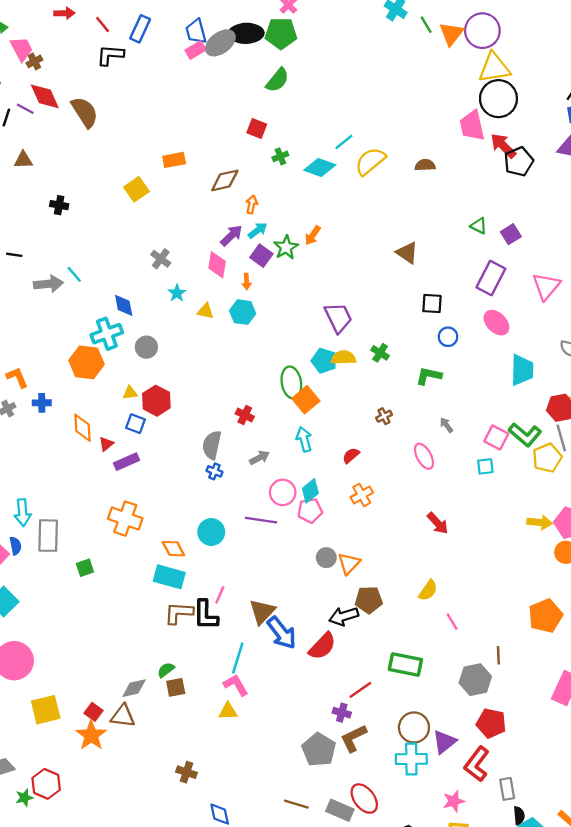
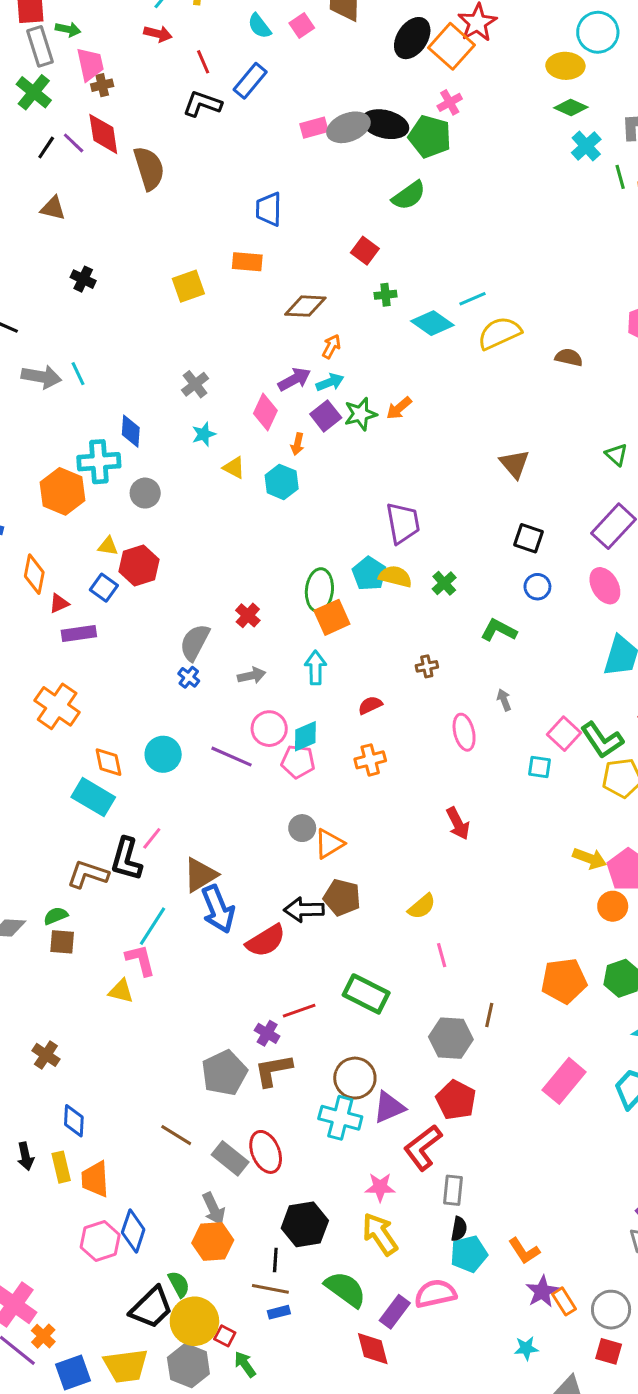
blue trapezoid: (196, 31) -> (269, 209), moved
brown L-shape: (179, 613) -> (88, 874), moved

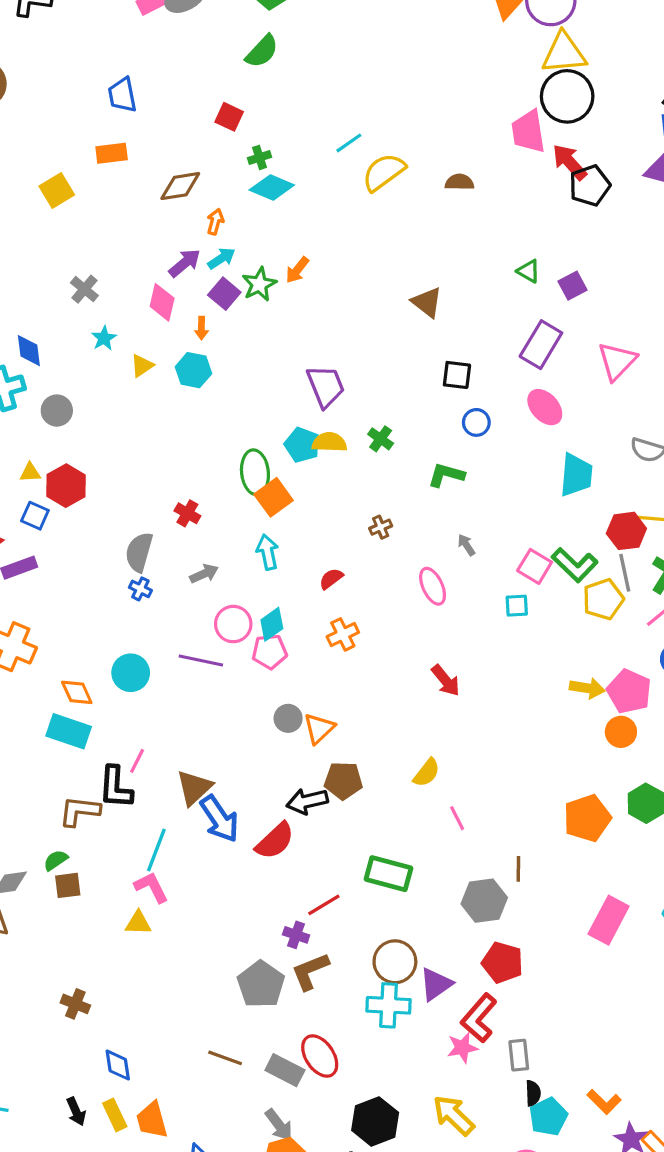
cyan diamond: (432, 323) -> (272, 187), moved
yellow triangle: (234, 468) -> (142, 366), turned -50
pink star: (380, 1187) -> (462, 1048), moved

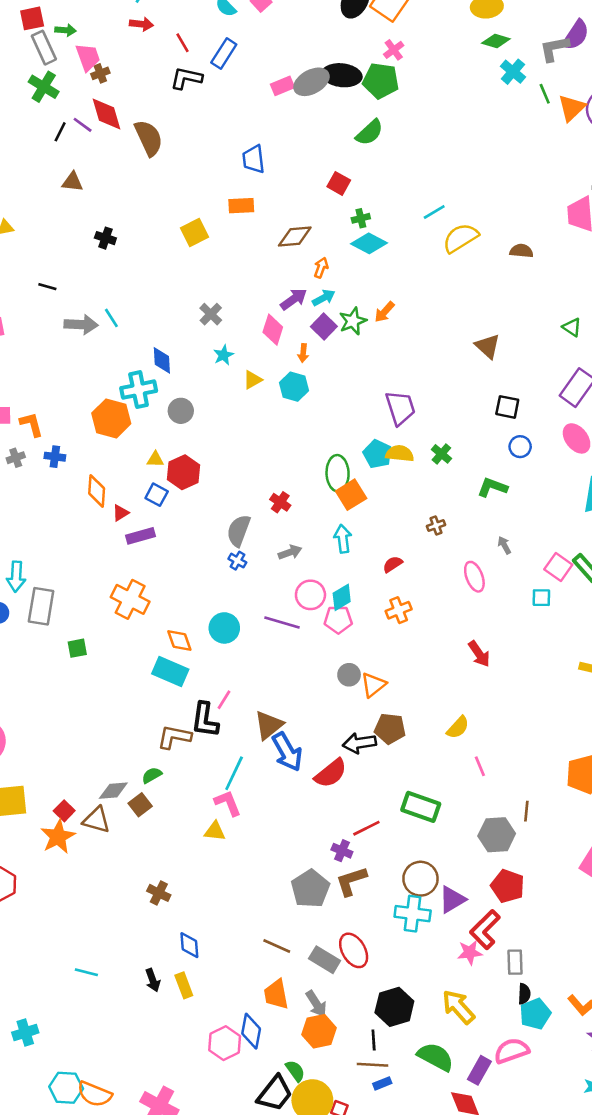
brown square: (68, 885) -> (140, 805), moved, turned -35
orange trapezoid: (152, 1120) -> (276, 994), moved

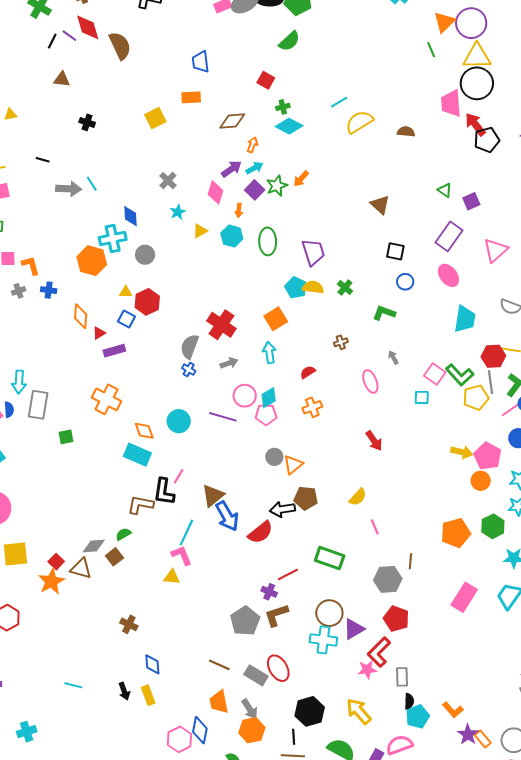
green line: (545, 94) -> (431, 50), moved
green ellipse: (338, 473) -> (268, 241), moved
red cross: (280, 502) -> (221, 325), size x1.8

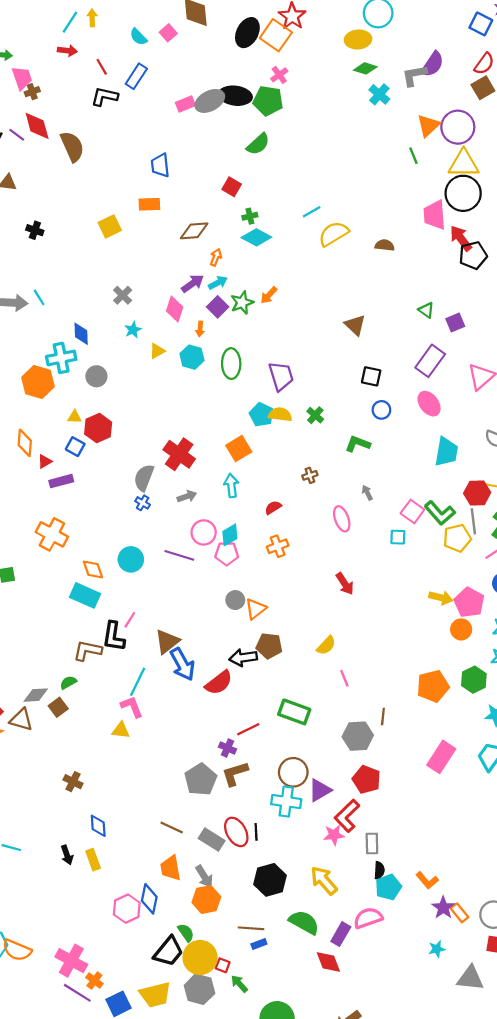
black line: (294, 737) -> (256, 832), moved

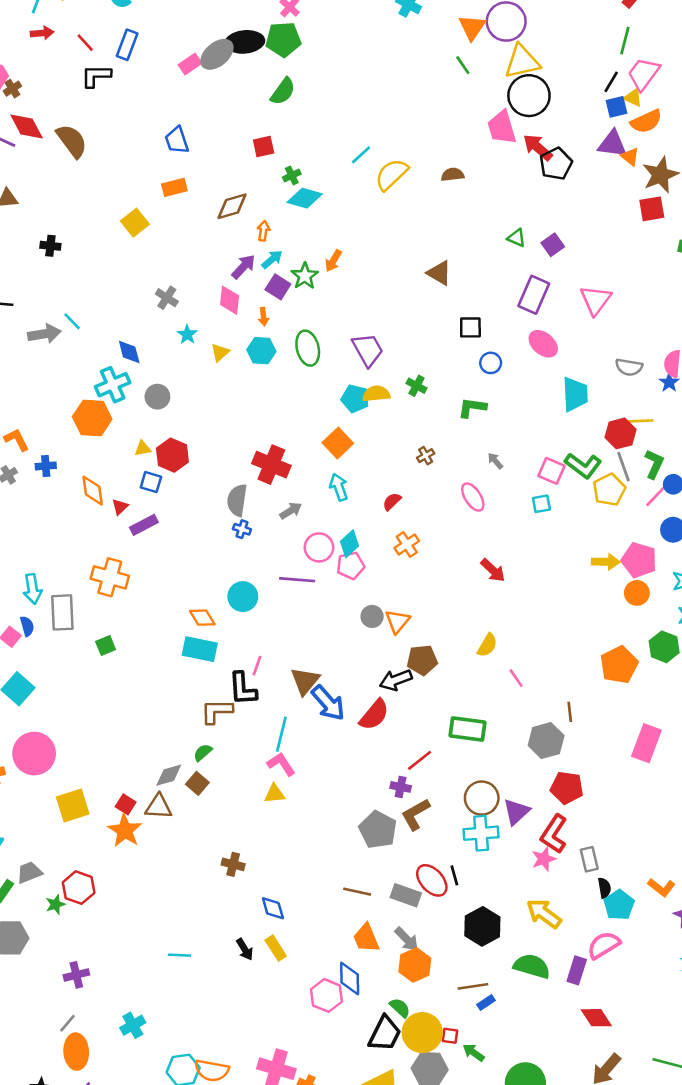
red square: (232, 187) -> (264, 146), turned -30
orange cross: (52, 534) -> (110, 577), moved
red diamond: (328, 962) -> (596, 1018), moved

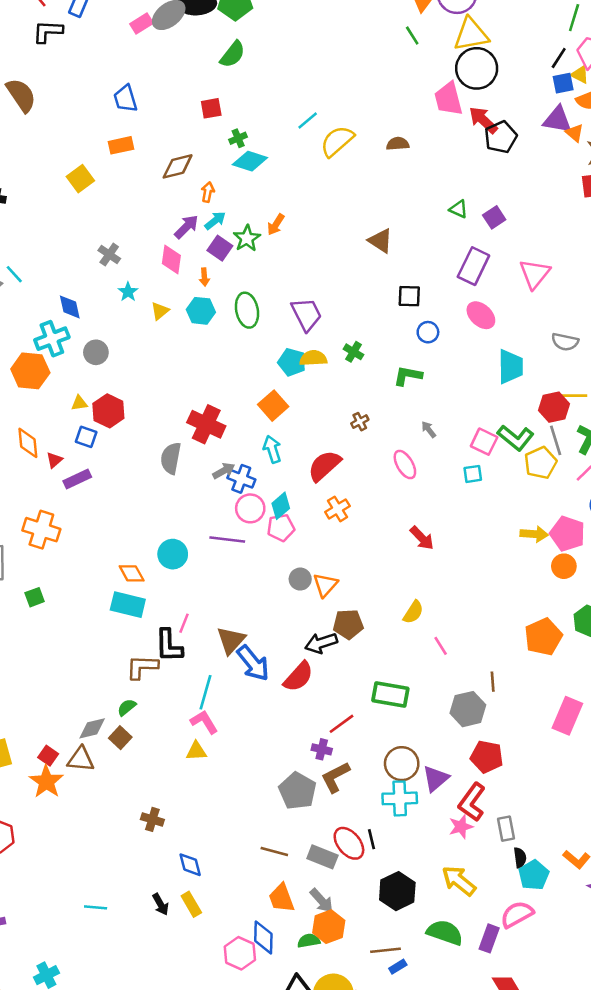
red semicircle: (392, 502) -> (324, 466), size x1.8
blue cross: (242, 529) -> (241, 479), moved, size x1.5
green semicircle: (400, 1008) -> (309, 941), moved, turned -55

